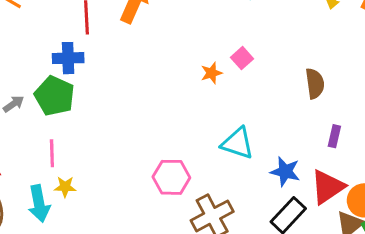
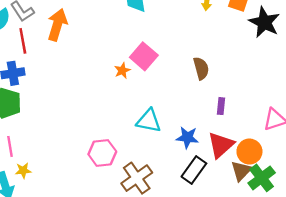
pink square: (242, 58) -> (144, 56), size x1.6

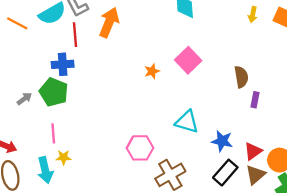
orange star: (122, 71) -> (152, 71), moved
purple rectangle: (221, 106) -> (255, 100), moved
red triangle: (221, 145) -> (253, 151), size x0.7
brown triangle: (241, 171) -> (255, 175), moved

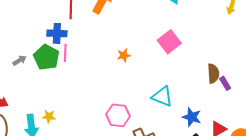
orange star: (152, 71) -> (124, 55), moved
brown semicircle: (241, 77) -> (213, 73), moved
purple rectangle: (255, 100) -> (225, 83), turned -48
pink line: (53, 133) -> (65, 53), moved

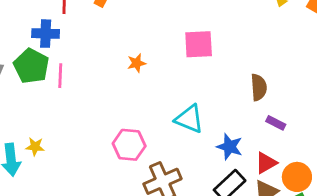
pink square: (169, 42) -> (199, 44), turned 35
pink line: (65, 53) -> (60, 76), moved
purple rectangle: (225, 83) -> (276, 123), moved, turned -32

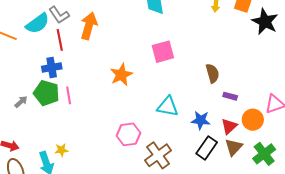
orange star: (137, 63) -> (121, 75), size x1.6
orange circle: (297, 177) -> (253, 120), moved

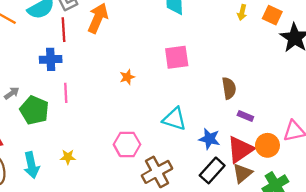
orange star: (121, 75) -> (127, 77), size x0.6
green pentagon: (46, 93) -> (34, 110), moved
red triangle: (229, 126) -> (240, 149), size x1.5
yellow star: (61, 150) -> (68, 157), moved

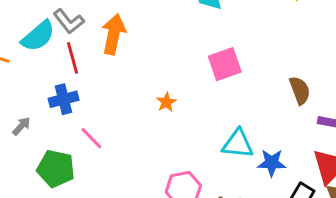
gray arrow: (12, 93) -> (21, 126), moved
pink line: (66, 93) -> (91, 138), turned -30
blue star: (209, 139) -> (272, 163), moved

